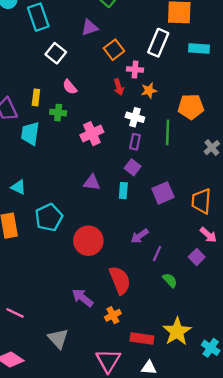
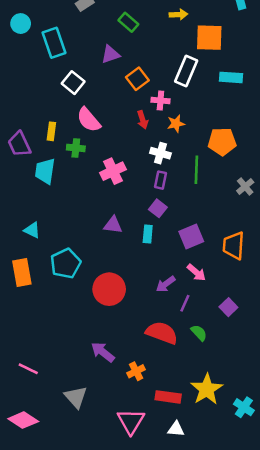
pink semicircle: (70, 87) -> (89, 120), size x1.5
pink arrow: (208, 235) -> (196, 272), moved
red semicircle: (120, 280) -> (162, 333), moved, turned -48

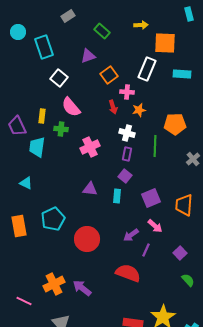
cyan triangle: (32, 230) -> (26, 183), moved
green semicircle: (199, 333) -> (188, 280), moved
orange cross: (136, 371) -> (54, 284), moved, size x1.5

